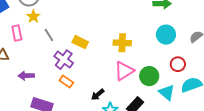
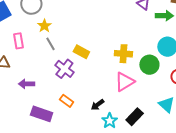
yellow star: (33, 16) -> (44, 26), moved
green circle: (149, 76) -> (149, 65), moved
orange rectangle: (66, 82) -> (67, 101), moved

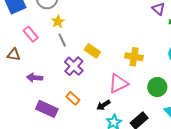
pink rectangle: (18, 41) -> (31, 34), turned -35
green circle: (149, 65) -> (157, 87), moved
pink triangle: (125, 82) -> (118, 83), moved

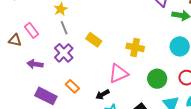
pink rectangle: (31, 34) -> (31, 30), moved
purple cross: (74, 66) -> (64, 53), moved

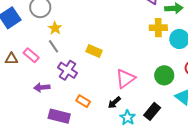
gray line: (64, 28) -> (53, 46), moved
brown triangle: (15, 40) -> (11, 59), moved
yellow cross: (135, 47) -> (158, 28), moved

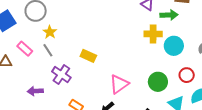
pink rectangle: (31, 55) -> (25, 49), moved

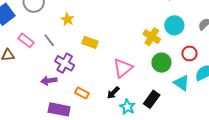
yellow star: (50, 32) -> (67, 19), moved
yellow cross: (153, 34) -> (152, 37), moved, turned 36
purple arrow: (35, 91) -> (49, 81), moved

